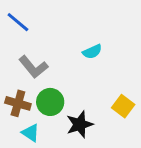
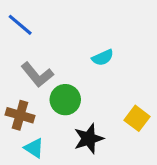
green circle: (50, 102) -> (65, 100), moved

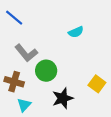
cyan semicircle: (103, 58) -> (76, 32), moved
cyan triangle: (34, 148) -> (24, 105), turned 40

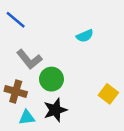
black star: (63, 98) -> (55, 110), moved
cyan triangle: (24, 105) -> (27, 117), turned 40

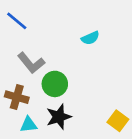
yellow square: (108, 94) -> (118, 121), moved

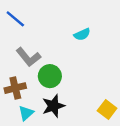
brown cross: (17, 97) -> (15, 88), turned -30
cyan triangle: (29, 125) -> (26, 113), turned -35

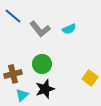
gray L-shape: (28, 57) -> (40, 29), moved
yellow square: (107, 109) -> (90, 78), moved

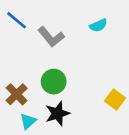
cyan semicircle: (69, 29) -> (98, 25), moved
brown cross: (13, 74) -> (17, 94), turned -30

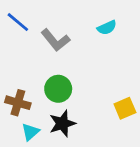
brown cross: (17, 94) -> (18, 103), turned -30
yellow square: (115, 99) -> (125, 108), turned 30

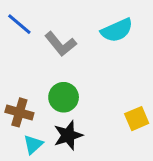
cyan semicircle: (107, 28) -> (117, 30), size x1.5

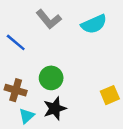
blue line: (19, 24) -> (16, 42), moved
gray L-shape: (61, 44) -> (49, 19), moved

